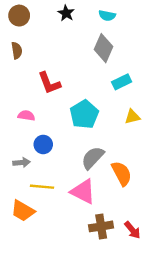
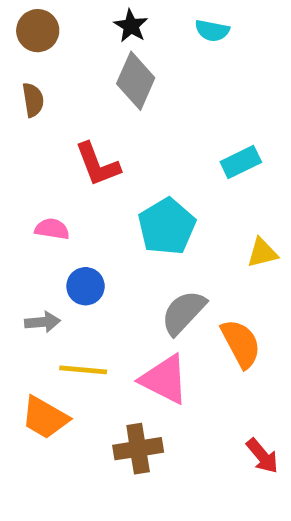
gray diamond: (103, 48) -> (136, 81), moved
yellow triangle: (132, 117) -> (262, 253), moved
brown cross: (101, 226) -> (138, 449), moved

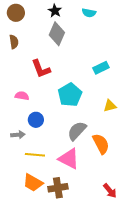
orange trapezoid: (45, 418) -> (33, 183), moved

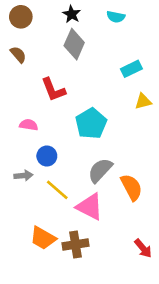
brown semicircle: (14, 42) -> (18, 55), turned -32
cyan rectangle: (101, 68) -> (131, 69), moved
yellow triangle: (110, 106) -> (143, 101), moved
yellow line: (35, 155) -> (57, 190), moved, turned 36

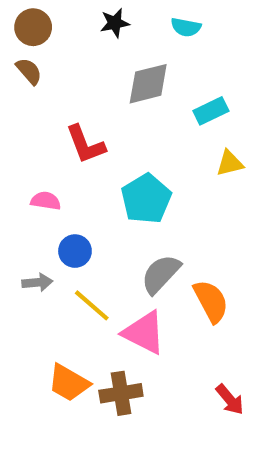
black star: (72, 14) -> (115, 23), turned 30
gray diamond: (74, 44) -> (148, 84), moved, turned 52
brown semicircle: (18, 55) -> (29, 71), moved

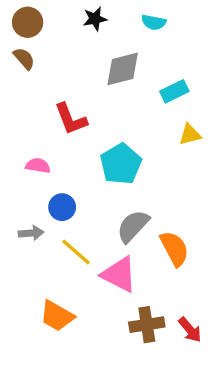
brown cross: (121, 393) -> (147, 325), moved

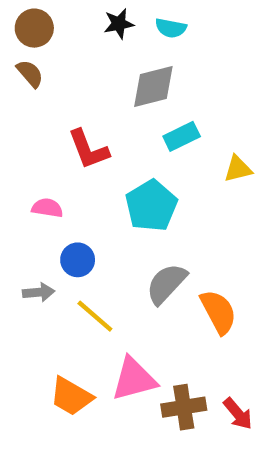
cyan semicircle: (154, 22) -> (171, 28), moved
cyan rectangle: (174, 91) -> (182, 136), moved
pink triangle: (119, 274) -> (134, 379), moved, turned -42

